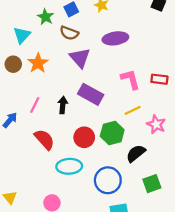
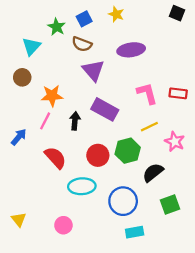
orange star: (38, 63) -> (52, 96), moved, turned 30

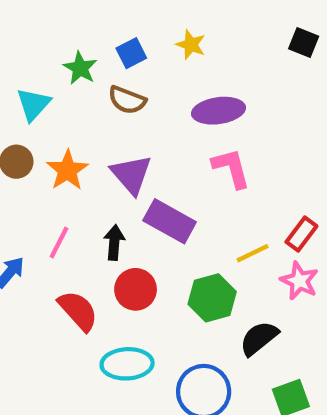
purple triangle: (93, 70) -> (131, 174), moved
pink L-shape: (147, 93) -> (231, 168), moved
red rectangle: (178, 93) -> (301, 234), moved, turned -60
orange star: (52, 96) -> (67, 170), moved, turned -30
red circle: (98, 155) -> (136, 289), moved

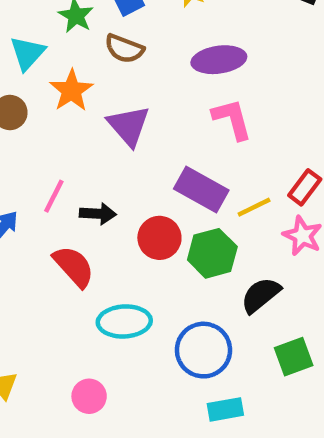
orange star: (67, 170) -> (71, 90), moved
purple rectangle: (170, 221) -> (201, 189), moved
black arrow: (114, 243) -> (98, 214), moved, turned 88
red circle: (136, 289) -> (159, 238), moved

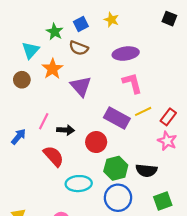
yellow line: (254, 207) -> (143, 111), moved
green hexagon: (212, 253) -> (116, 168), moved
black semicircle: (261, 295) -> (146, 170), turned -135

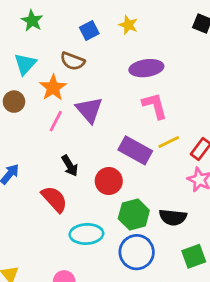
green star: (55, 32) -> (32, 21), moved
brown semicircle: (79, 48) -> (73, 61), moved
pink line: (44, 121) -> (56, 121), moved
black arrow: (66, 130) -> (70, 166), turned 56

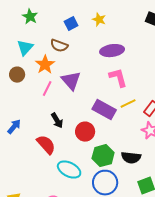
cyan ellipse: (86, 234) -> (69, 170), turned 30

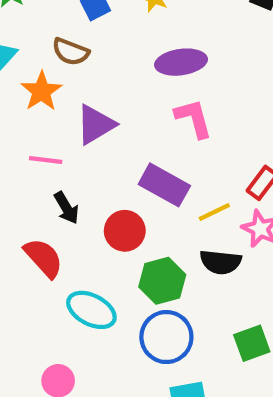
purple triangle: (71, 81) -> (96, 125), turned 40
pink line: (47, 89) -> (46, 160), moved, turned 70
yellow line: (128, 104) -> (214, 212), moved
black semicircle: (131, 158) -> (221, 262), moved

